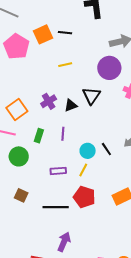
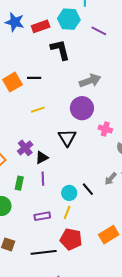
black triangle: (71, 105) -> (42, 158), moved

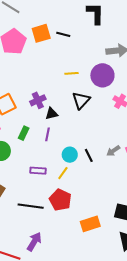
yellow line: (38, 110) -> (72, 73), moved
orange rectangle: (109, 235) -> (90, 224), moved

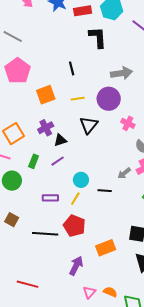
orange square: (41, 33) -> (46, 95), moved
black line: (63, 34) -> (72, 68), moved, turned 64
purple line: (48, 134) -> (58, 161), turned 48
black line: (89, 155) -> (105, 191), moved, turned -56
purple arrow: (34, 242) -> (76, 266), moved

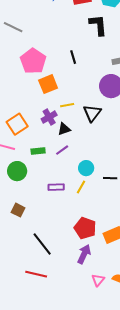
pink pentagon: (18, 71) -> (33, 61), moved
yellow line: (78, 99) -> (67, 105), moved
green rectangle: (34, 161) -> (38, 151), turned 64
red pentagon: (74, 226) -> (85, 228), moved
black line: (45, 234) -> (42, 244), moved, turned 50

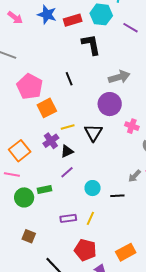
green rectangle: (38, 151) -> (44, 190), moved
purple rectangle: (56, 187) -> (68, 218), moved
yellow line: (81, 187) -> (90, 218), moved
red pentagon: (85, 228) -> (85, 250), moved

